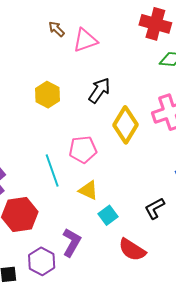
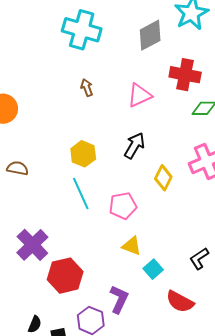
brown arrow: (56, 29) -> (87, 88), turned 30
pink triangle: (85, 40) -> (139, 95), moved
yellow diamond: (125, 125) -> (163, 178), size x0.7
cyan line: (52, 170) -> (81, 194), moved

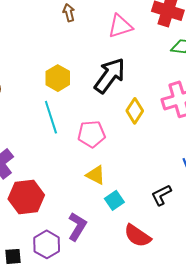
black arrow: (134, 146) -> (110, 75), size x1.4

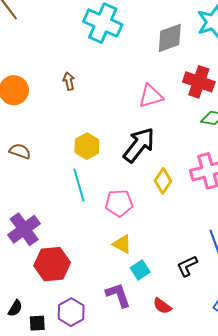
brown arrow: (69, 13) -> (69, 81), moved
purple L-shape: (77, 227) -> (118, 295), moved, turned -52
red semicircle: (137, 236) -> (162, 306), size x0.7

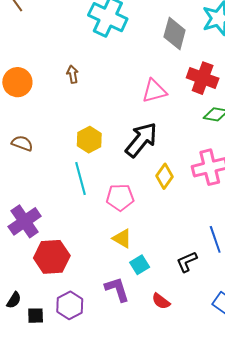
gray diamond: (170, 38) -> (175, 33), turned -56

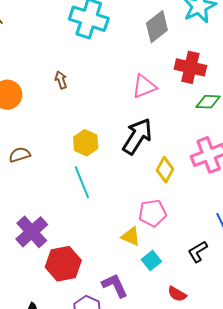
gray diamond: (175, 33) -> (157, 27), turned 44
brown semicircle: (22, 143) -> (20, 155), turned -30
pink pentagon: (120, 197) -> (152, 213), moved
purple L-shape: (117, 289) -> (115, 285), moved

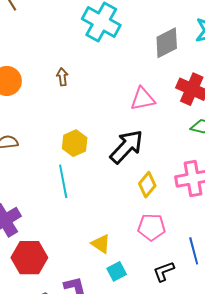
pink pentagon: (152, 213) -> (152, 227), moved

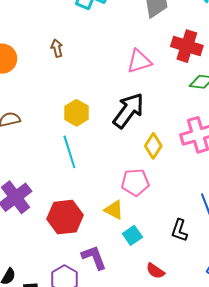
pink pentagon: (152, 227) -> (135, 182), moved
red hexagon: (29, 258) -> (65, 217), moved
black L-shape: (164, 271) -> (179, 230), turned -45

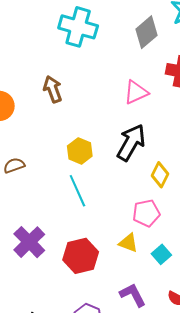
brown arrow: (57, 48) -> (53, 89), size x1.5
cyan square: (132, 235) -> (161, 254), moved
purple L-shape: (94, 257) -> (133, 295), moved

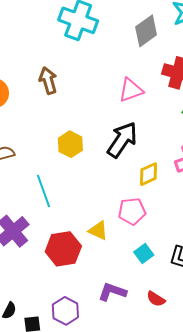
yellow diamond: (160, 175) -> (149, 174), turned 35
cyan line: (77, 191) -> (43, 191), moved
yellow triangle: (128, 243) -> (98, 231), moved
purple L-shape: (133, 295) -> (112, 292), turned -48

